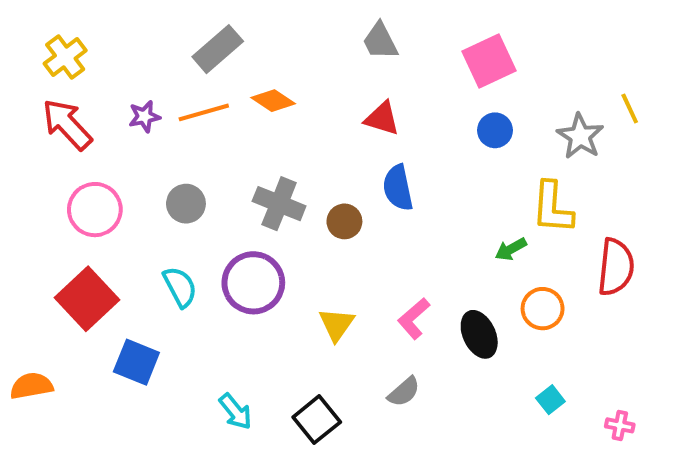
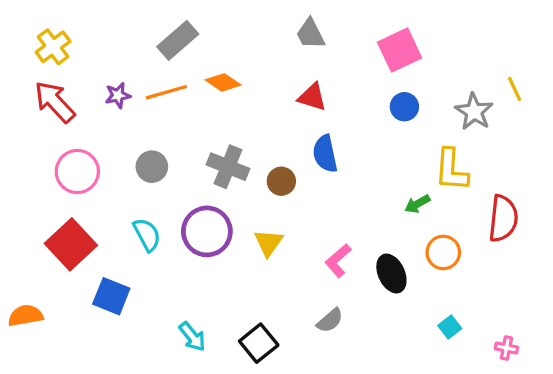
yellow triangle: (337, 324) -> (268, 243), moved

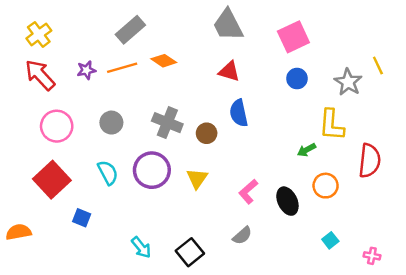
gray trapezoid: (311, 34) -> (228, 25), size x1.4
blue square: (111, 296) -> (82, 218), size x0.7

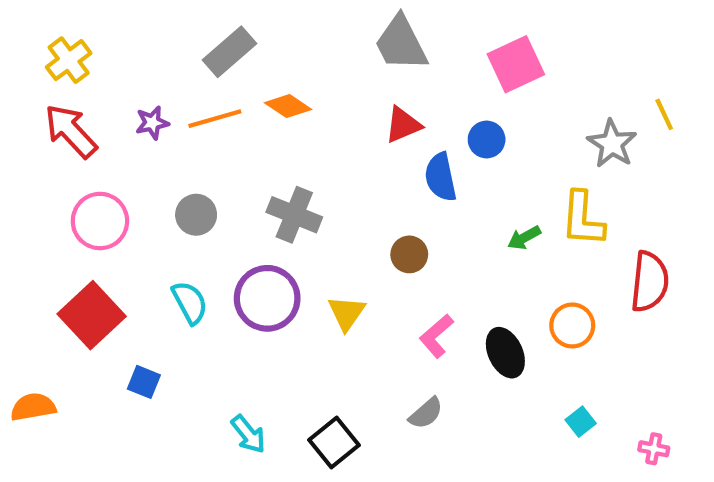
red triangle: (229, 71) -> (403, 125), turned -40
blue circle: (297, 79) -> (487, 140), moved
blue semicircle: (239, 113) -> (441, 177), moved
brown circle: (207, 133) -> (409, 254), moved
green arrow: (307, 150) -> (524, 238), moved

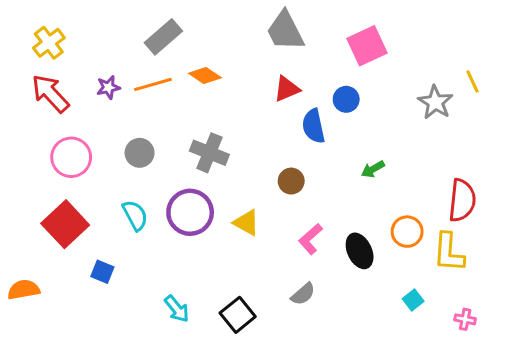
yellow L-shape: (583, 219) -> (449, 252), moved
yellow triangle: (347, 313) -> (247, 223), turned -36

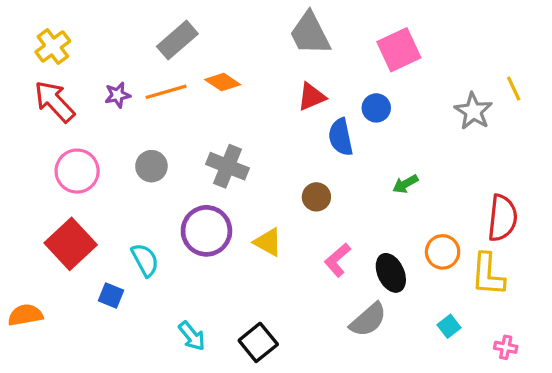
cyan semicircle: (135, 215) -> (145, 260), moved
gray semicircle: (303, 294) -> (368, 320), moved, size x1.4

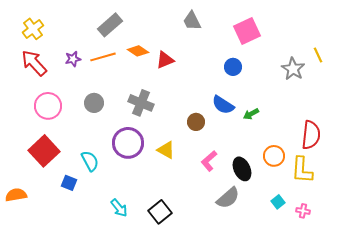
gray trapezoid: (310, 34) -> (192, 21), size x0.7
red triangle: (312, 97) -> (165, 60), moved
blue semicircle: (341, 137) -> (223, 105), moved, turned -45
pink cross: (506, 347) -> (303, 211), moved

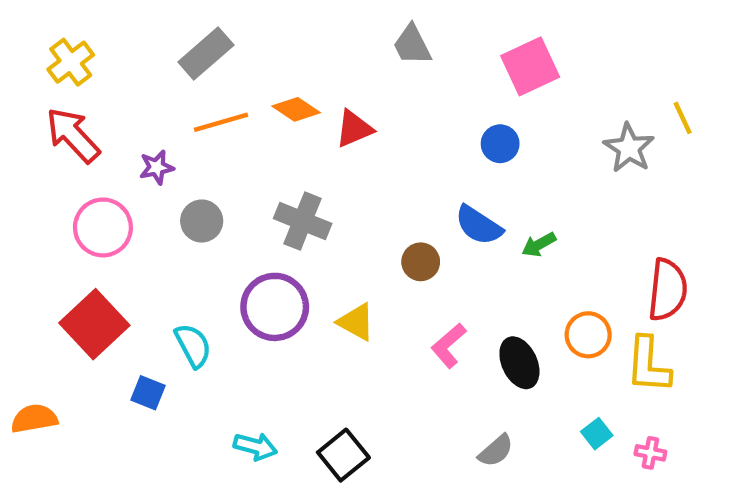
gray rectangle: (110, 25) -> (206, 54), moved
purple star: (73, 59) -> (157, 167), moved
gray semicircle: (228, 198) -> (496, 451), moved, size x0.7
cyan arrow: (119, 208) -> (255, 446), turned -36

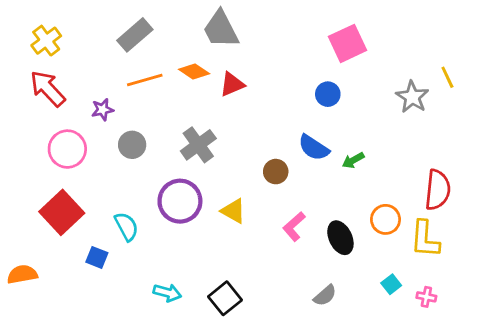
gray trapezoid: (412, 45) -> (221, 29), moved, size x1.4
gray cross: (303, 221) -> (198, 145), turned 32

